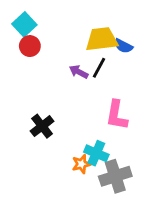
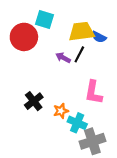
cyan square: (24, 24) -> (45, 20), moved, turned -30
red circle: (30, 46) -> (24, 37), size x1.6
orange star: (81, 164) -> (61, 111), moved

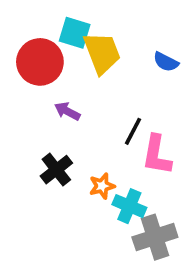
yellow trapezoid: (82, 32) -> (102, 53), moved, turned 76
black line: (79, 54) -> (133, 131), moved
purple arrow: (63, 58) -> (67, 111), moved

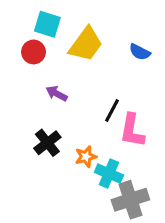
cyan square: (75, 33) -> (47, 24), moved
yellow trapezoid: (102, 53) -> (86, 44), turned 57
red circle: (40, 62) -> (34, 52), size x0.6

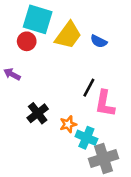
cyan square: (47, 24) -> (38, 19), size x1.4
blue semicircle: (140, 52) -> (99, 41), moved
purple arrow: (57, 94) -> (12, 74), moved

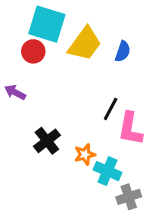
blue semicircle: (99, 41) -> (123, 51), turned -98
gray cross: (104, 158) -> (129, 197), size x0.7

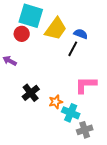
blue semicircle: (123, 51) -> (81, 34), turned -88
black line: (111, 109) -> (73, 49), moved
pink L-shape: (130, 129) -> (86, 85), turned 80

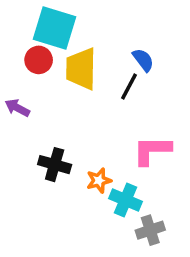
yellow trapezoid: (56, 29) -> (81, 69), moved, turned 145
blue semicircle: (81, 34) -> (143, 60), turned 32
black cross: (31, 93) -> (55, 165), turned -36

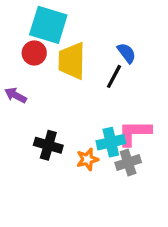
cyan cross: (125, 200) -> (111, 142), moved, turned -36
gray cross: (150, 230) -> (128, 162), moved

